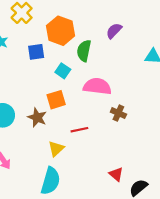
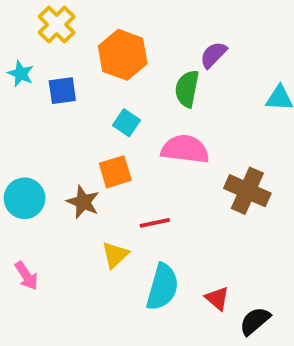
green semicircle: (84, 51) -> (187, 89), moved
blue square: (36, 52) -> (62, 91), moved
brown cross: (118, 113) -> (247, 191), moved, size x1.6
cyan semicircle: (51, 181) -> (162, 287), moved

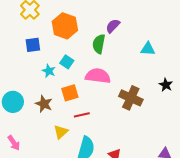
cyan star: (21, 74) -> (49, 71), moved
orange square: (115, 172) -> (70, 93), moved

